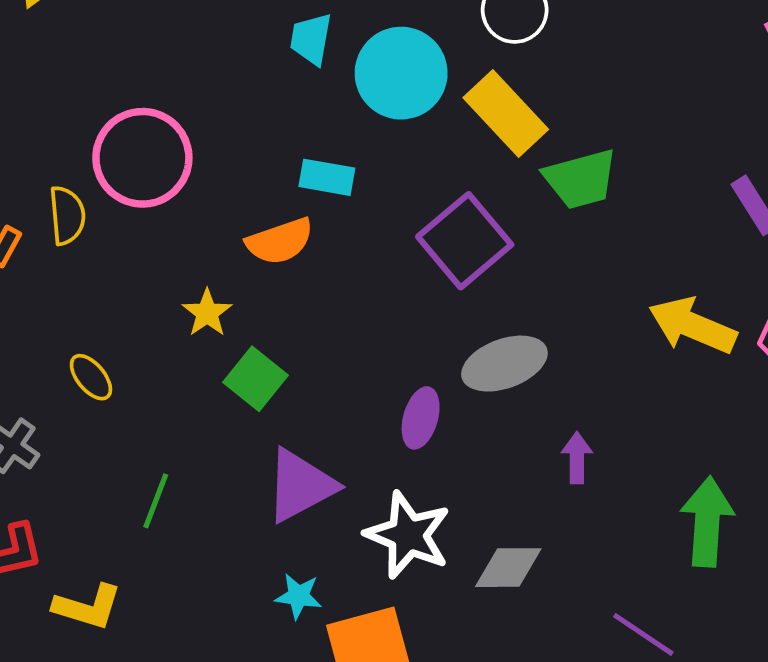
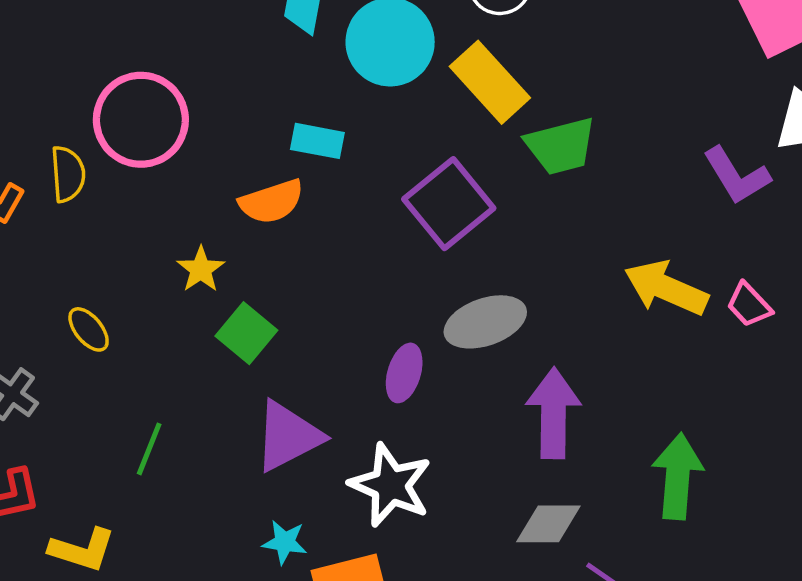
purple arrow: (577, 458) -> (553, 413), size x1.8
gray diamond: (508, 568) -> (548, 524), moved

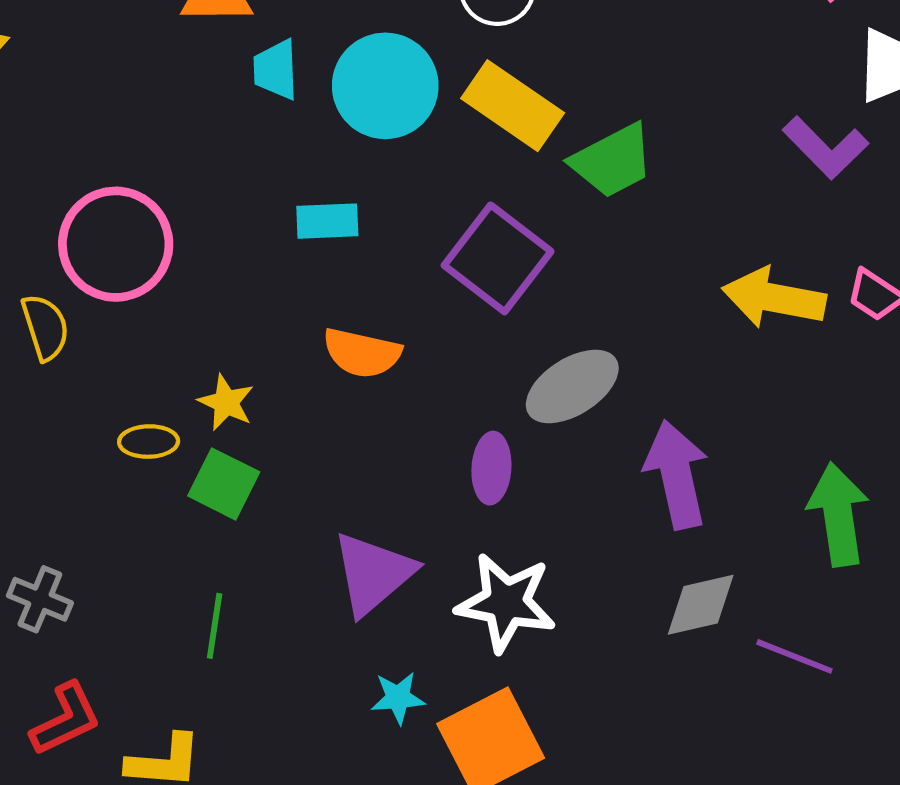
orange semicircle: (272, 202) -> (362, 353), moved, turned 44
yellow ellipse: (89, 329) -> (149, 442), moved, turned -39
green square: (246, 333) -> (224, 484), moved

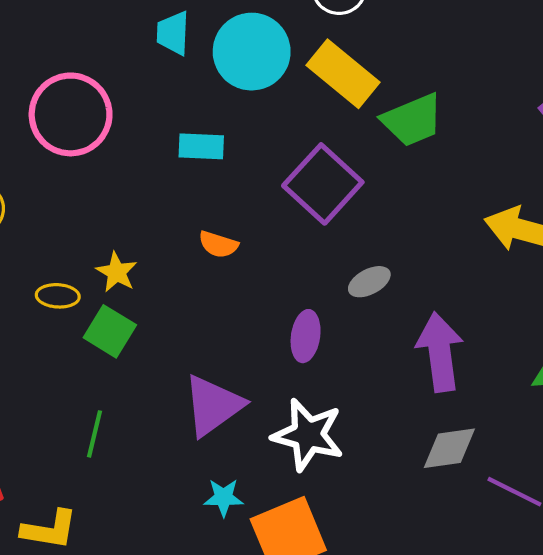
pink circle: (116, 244) -> (71, 114), moved
orange semicircle: (362, 353) -> (218, 244), size x0.7
gray ellipse: (572, 386) -> (369, 282), size x0.6

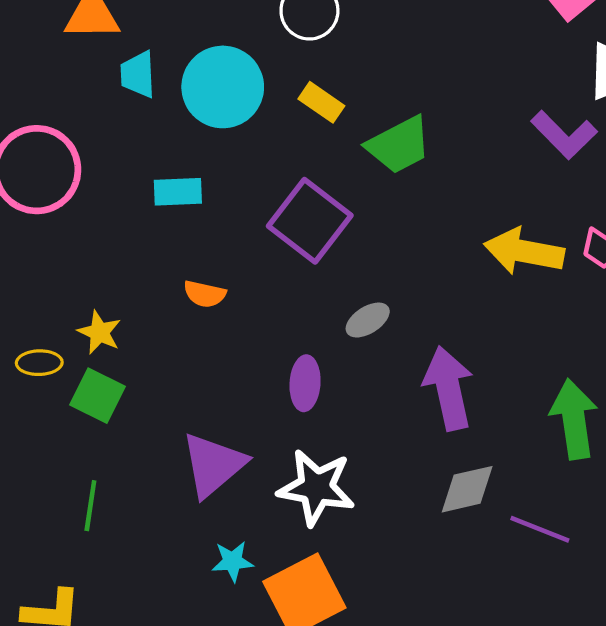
yellow rectangle: (343, 74) -> (321, 102), size x0.6

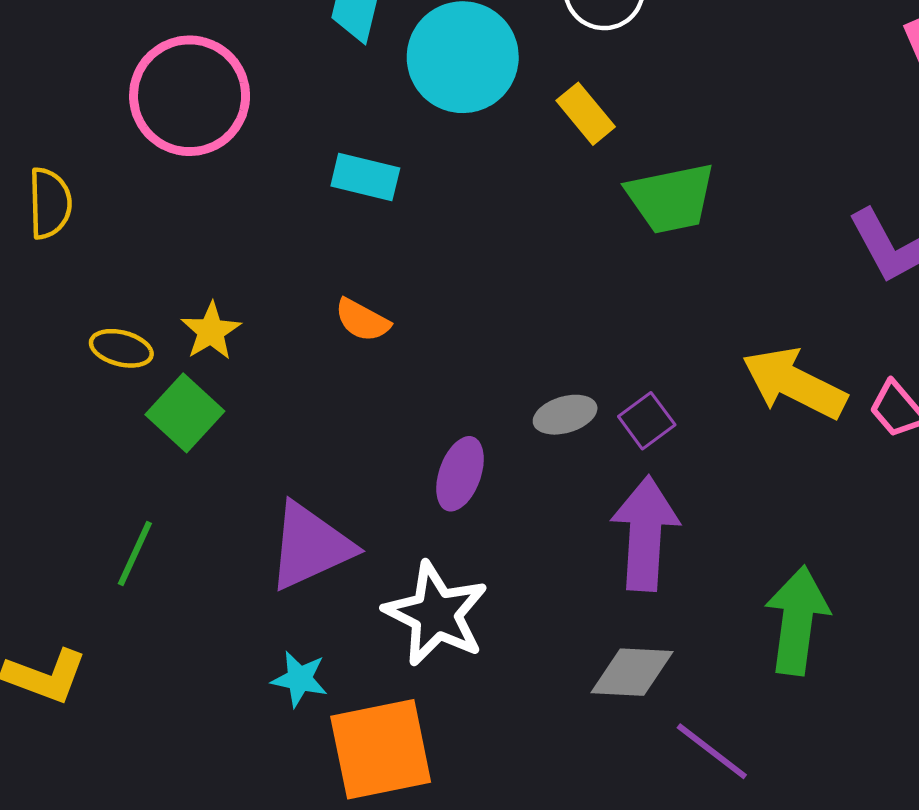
purple square: (310, 221) -> (647, 421), moved, size x0.5

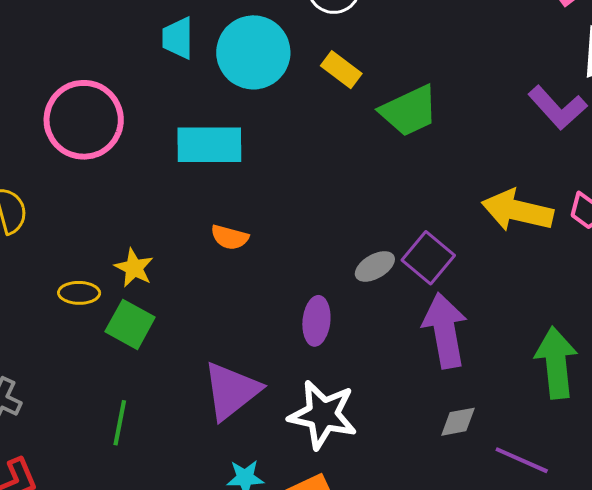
cyan rectangle: (365, 177) -> (209, 145), size x1.5
purple square: (647, 421) -> (428, 258), size x1.4
gray diamond: (632, 672) -> (458, 422), size x0.7

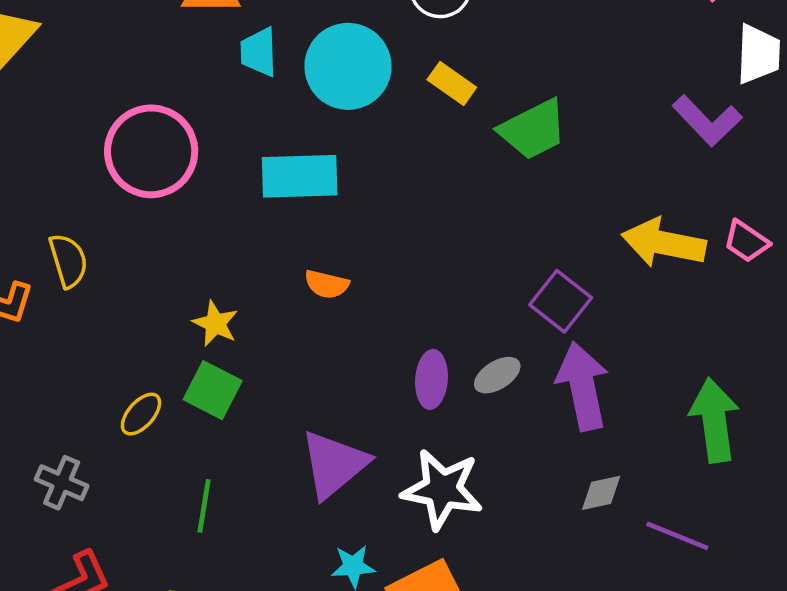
gray ellipse: (375, 266) -> (497, 375), moved
yellow ellipse: (79, 293) -> (141, 414), moved, turned -48

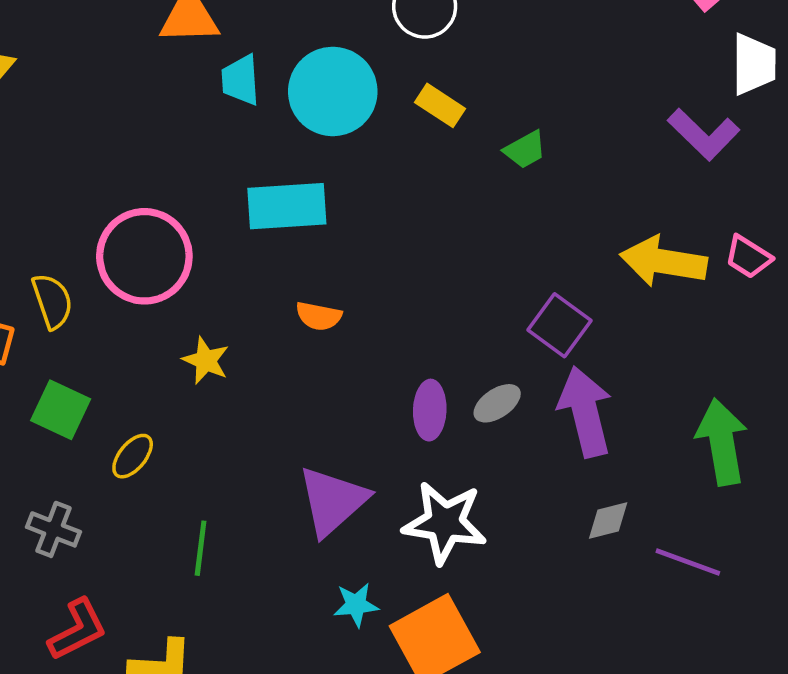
green trapezoid: (533, 129) -> (525, 150), size x0.6
pink circle: (151, 151) -> (144, 256), moved
green square: (213, 390) -> (61, 410), moved

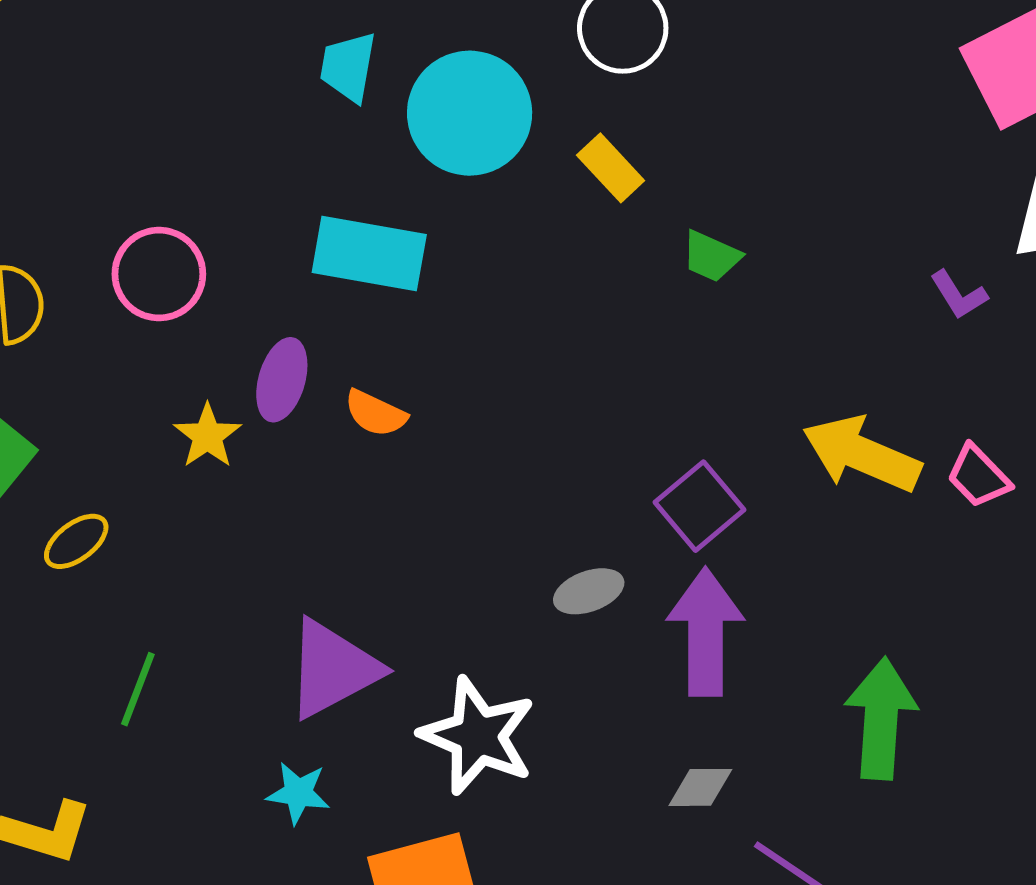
purple L-shape: (704, 134) -> (959, 295), size x0.6
green trapezoid: (525, 150) -> (711, 256), turned 39
pink circle: (144, 256) -> (159, 274), size x0.7
purple ellipse: (430, 410) -> (282, 380), moved
cyan star: (356, 605) -> (298, 793), moved

